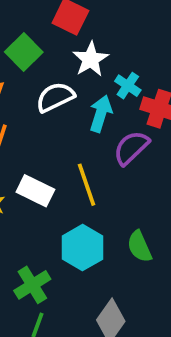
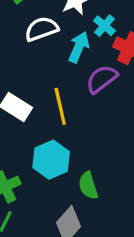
green semicircle: (139, 246) -> (88, 186), moved

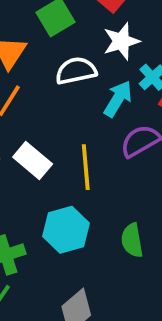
green semicircle: (88, 186) -> (132, 240), moved

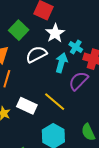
yellow line: (86, 167) -> (55, 102), turned -30

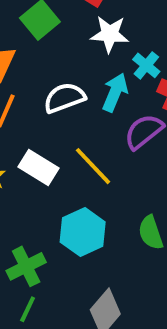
white star: (55, 33) -> (110, 34), turned 30
white semicircle: (36, 54) -> (64, 98), moved

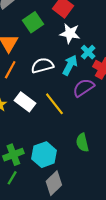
cyan hexagon: (83, 232) -> (44, 155), moved

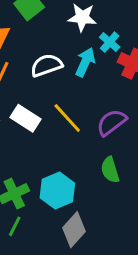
purple semicircle: (84, 88) -> (112, 122), moved

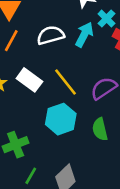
cyan hexagon: (57, 191) -> (61, 119), moved
green line: (15, 226) -> (31, 176), moved

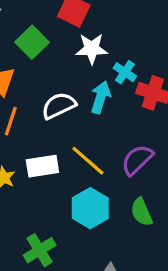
white rectangle: (29, 80) -> (42, 166), turned -35

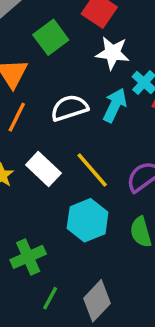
white rectangle: (42, 166) -> (43, 169), turned 44

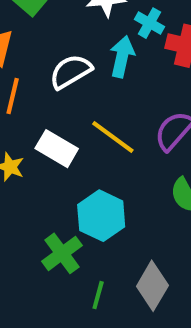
cyan hexagon: (88, 220) -> (101, 216), moved

